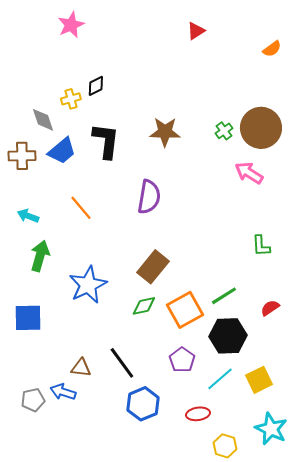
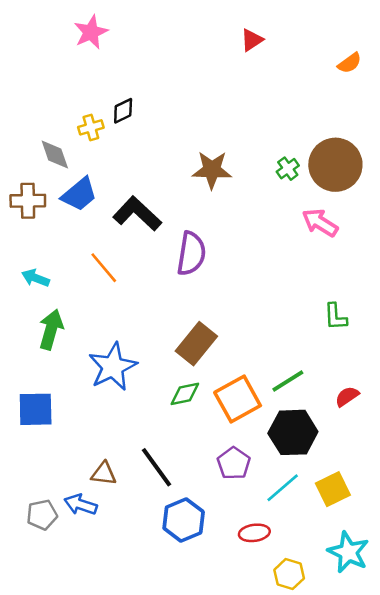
black L-shape: (106, 141) -> (137, 214), moved, turned -54

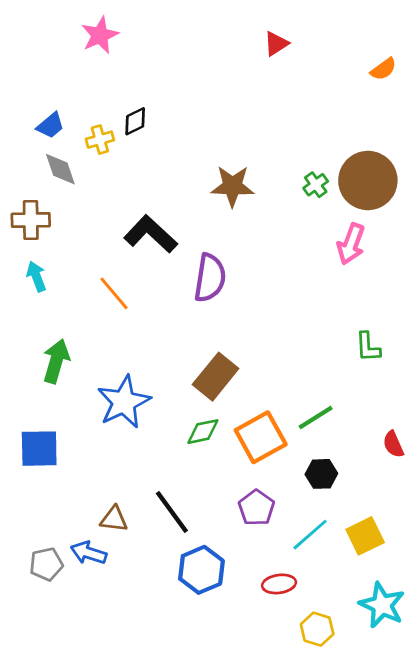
blue trapezoid: (79, 194) -> (50, 125), moved, size x0.7
pink arrow: (320, 223) -> (351, 244), turned -102
cyan arrow: (36, 278) -> (36, 276), moved, turned 48
red semicircle: (347, 396) -> (393, 444), moved, turned -80
black hexagon: (293, 432) -> (321, 474), size x0.6

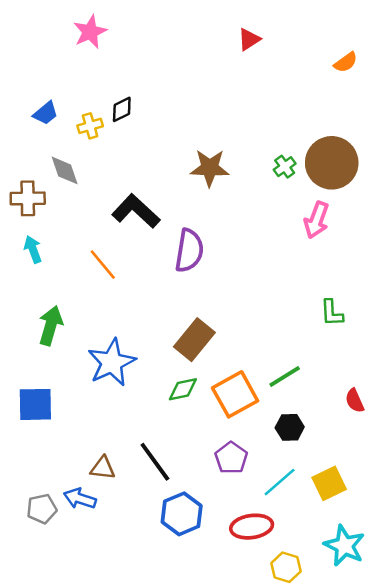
gray diamond: (60, 169) -> (65, 170), moved
red ellipse: (279, 584) -> (252, 527), size x1.4

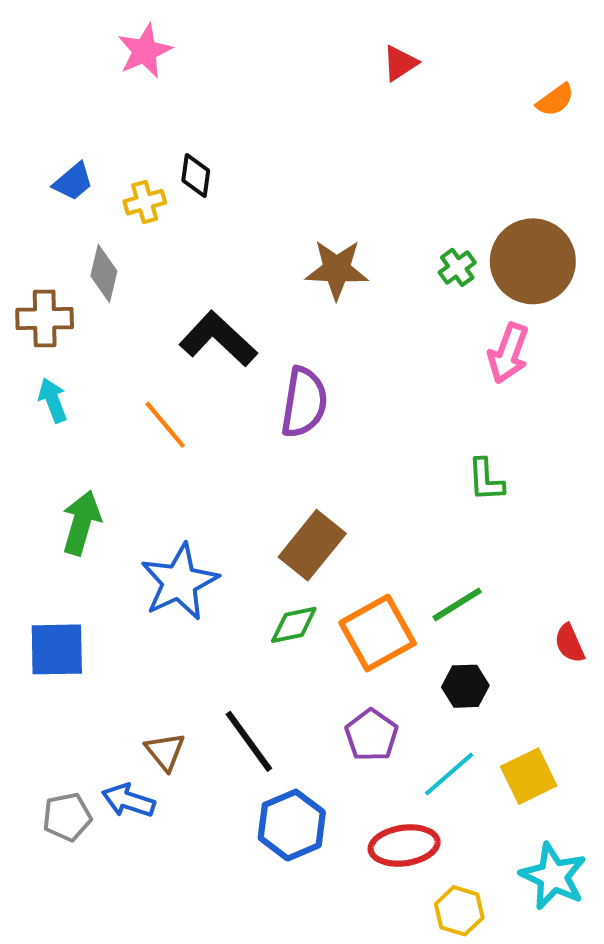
black diamond: (122, 109) -> (196, 176), turned -56
gray diamond: (65, 170) -> (104, 274), turned 32
green L-shape: (332, 313) -> (486, 480), moved
brown triangle: (103, 468) -> (165, 752), turned 44

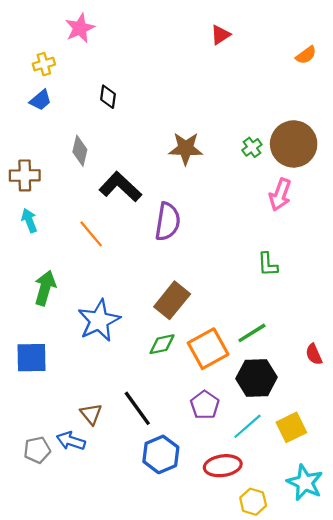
yellow cross: (145, 202) -> (44, 64), moved
gray diamond: (104, 274) -> (80, 151), moved
black hexagon: (465, 686) -> (256, 378), size x1.6

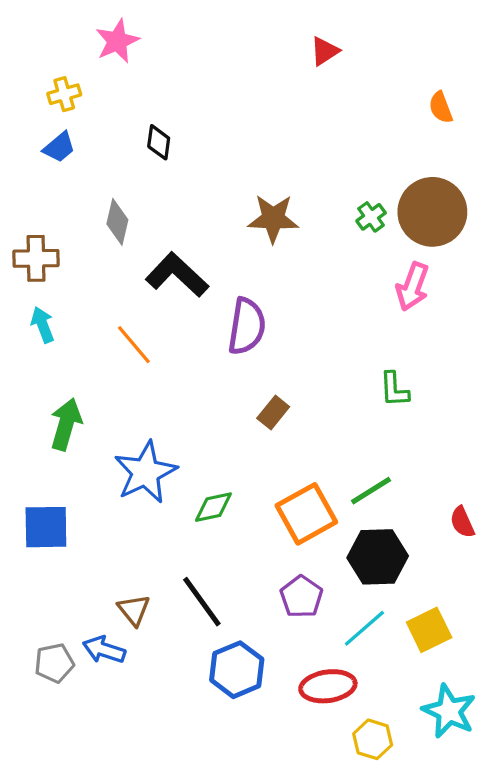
orange semicircle: (306, 55) -> (441, 107), moved, turned 105
brown rectangle: (172, 300) -> (273, 413), moved, size x0.6
green diamond: (162, 344) -> (213, 507), moved

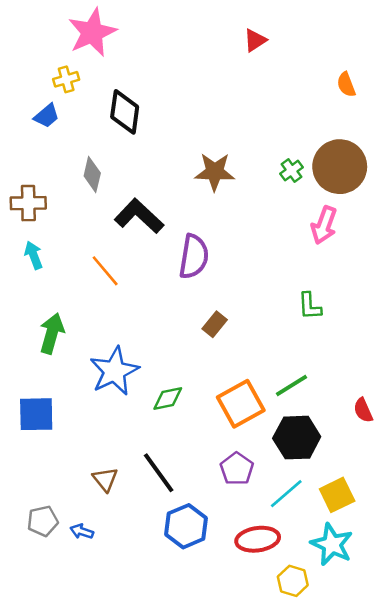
pink star: (117, 41) -> (92, 32), size x1.4
yellow cross: (64, 94) -> (66, 79), moved
black diamond: (159, 142) -> (125, 112), size x1.6
blue arrow: (104, 650) -> (82, 531), moved, size x0.7
cyan star: (449, 711) -> (332, 544), moved

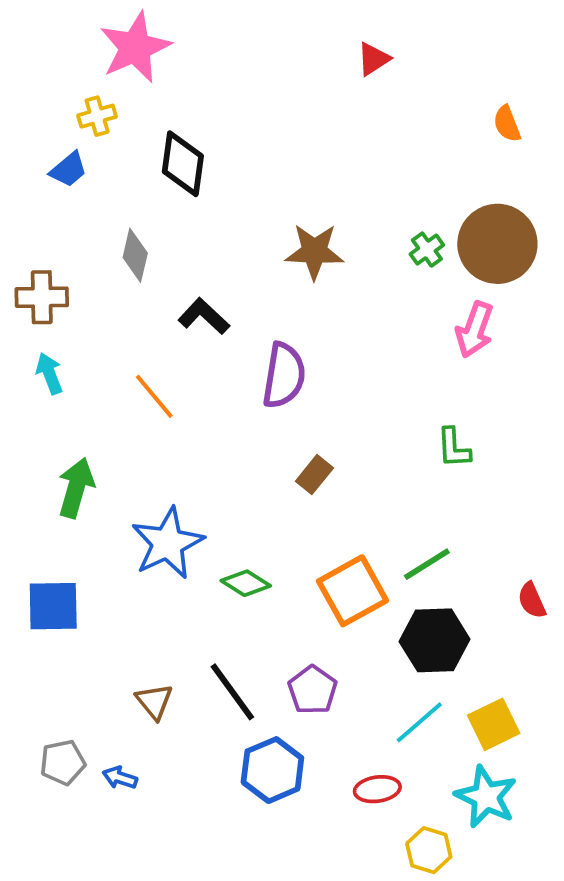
black L-shape: (139, 216) -> (204, 316), size x0.7
green diamond: (168, 399) -> (246, 583), turned 44
purple pentagon: (237, 469) -> (312, 690), moved
red ellipse: (258, 539) -> (377, 789), size x0.7

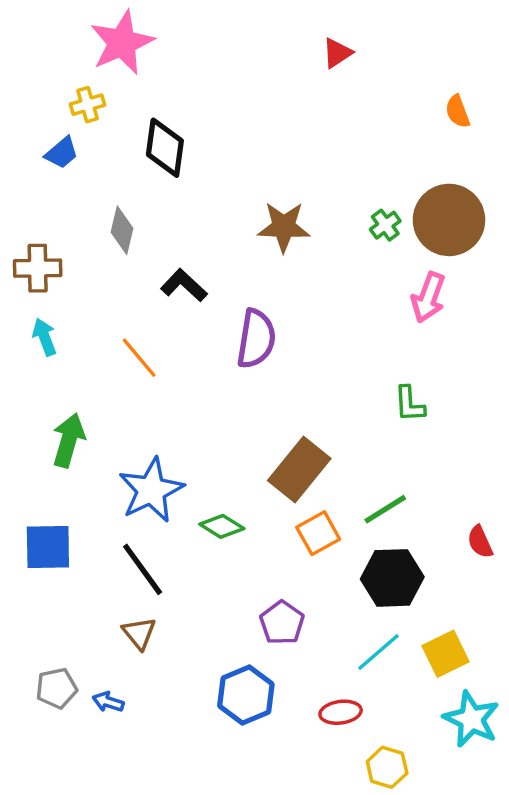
brown rectangle: (314, 475) -> (299, 470), moved, size x1.8
orange square: (353, 591) -> (318, 533), size x0.7
black line: (232, 692) -> (143, 569), moved
cyan star: (486, 797) -> (471, 719), moved

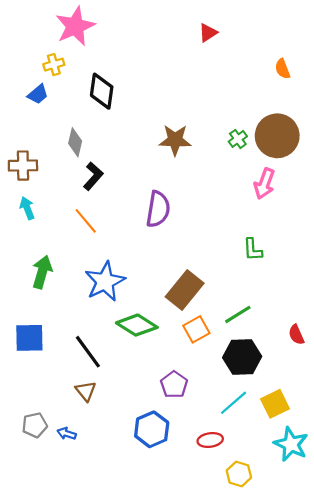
black L-shape: (184, 285) -> (93, 176), moved, turned 88
blue star: (151, 490) -> (105, 282), moved
green diamond: (222, 526) -> (137, 325), size x1.5

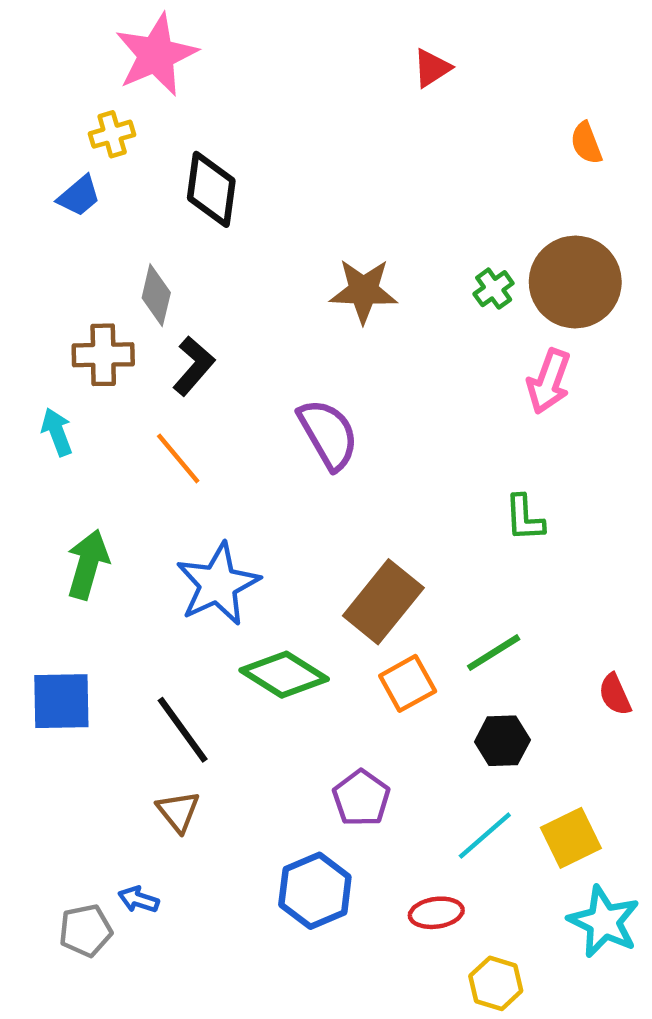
brown cross: (23, 166) -> (103, 355), moved
purple semicircle: (158, 209) -> (328, 434), turned -39
black hexagon: (242, 357) -> (502, 741), size x0.7
gray pentagon: (35, 425) -> (86, 930), moved

